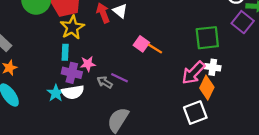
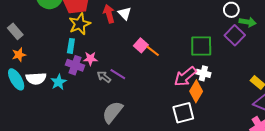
white semicircle: (73, 92) -> (36, 79), moved

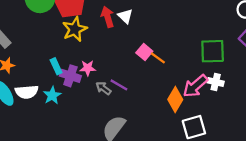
cyan rectangle: (71, 46) -> (56, 66), moved, turned -32
orange diamond: (196, 91) -> (175, 99), moved

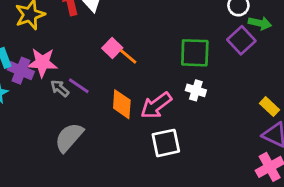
pink star: (88, 68) -> (42, 63), size x1.5
pink arrow: (195, 86) -> (156, 105), moved
orange diamond: (175, 99) -> (122, 104), moved, turned -30

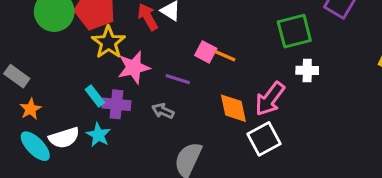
pink star: (42, 63) -> (134, 67), moved
purple line: (79, 86) -> (178, 79), moved
white square: (166, 143) -> (264, 139), moved

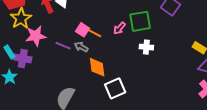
pink arrow: (270, 99) -> (119, 28), moved, size x0.6
gray arrow: (163, 111) -> (81, 47), moved

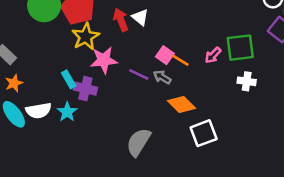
orange diamond: (97, 67) -> (182, 105), turned -40

